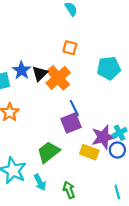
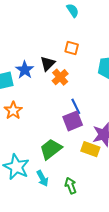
black triangle: (40, 74) -> (48, 64), moved
orange cross: (58, 78) -> (60, 77), size x0.7

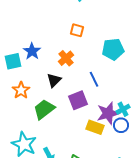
black triangle: (48, 64) -> (54, 80), moved
blue line: (76, 106) -> (94, 79), moved
green trapezoid: (51, 149) -> (44, 109), moved

